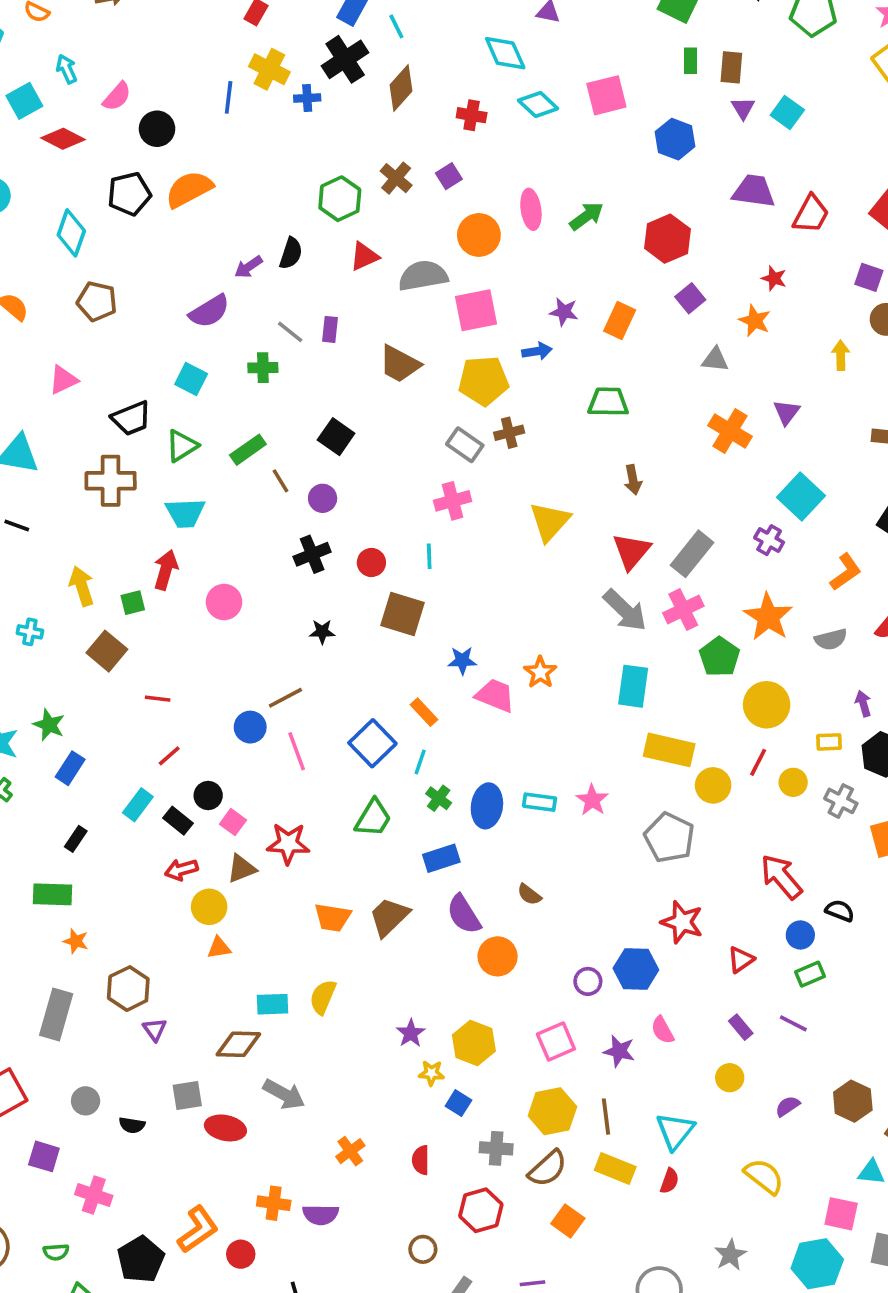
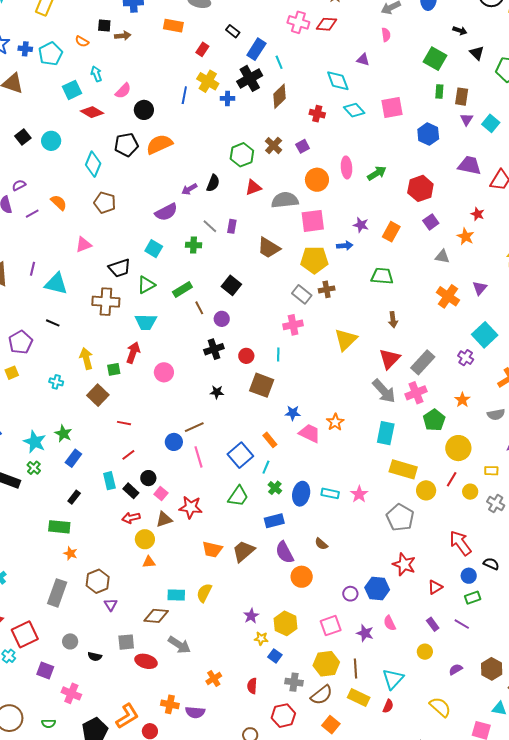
orange star: (768, 617) -> (462, 400), size x0.6
cyan rectangle: (138, 805) -> (109, 481), turned -54

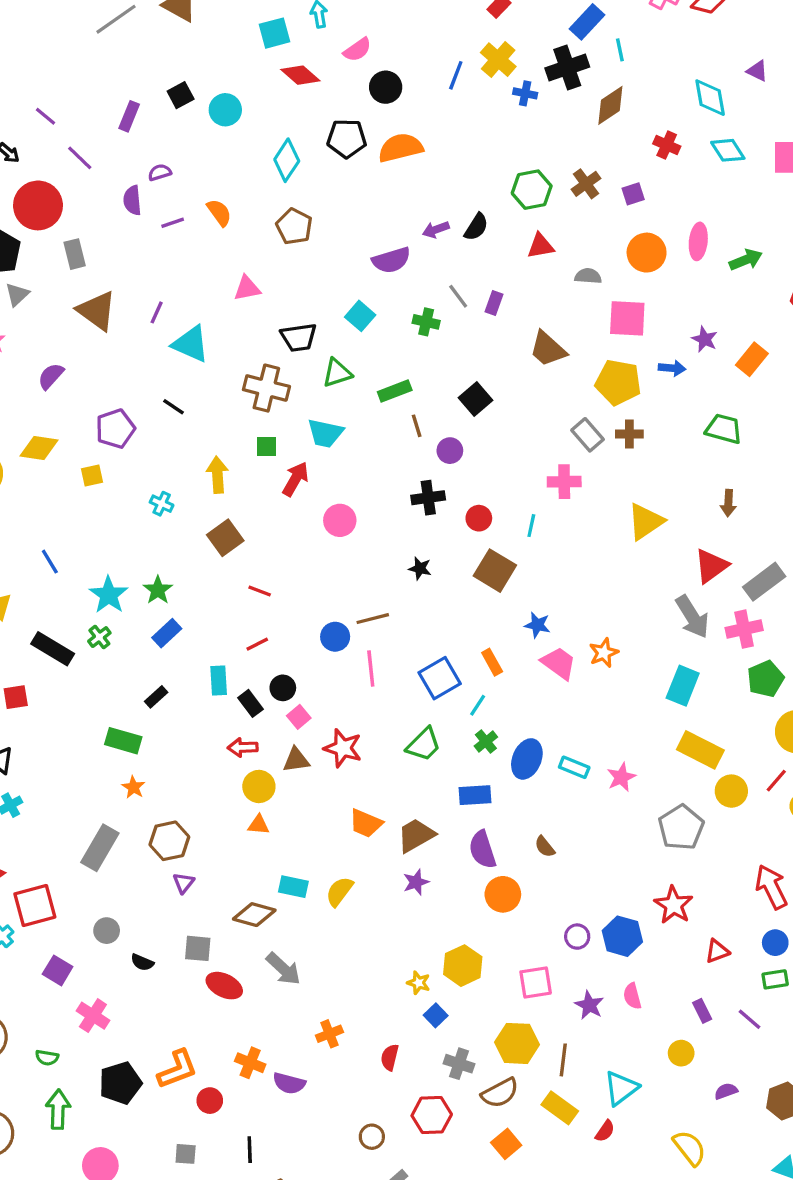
gray semicircle: (285, 200) -> (588, 276), size x0.6
green square: (114, 369) -> (267, 447), moved
purple star: (251, 616) -> (416, 882), moved

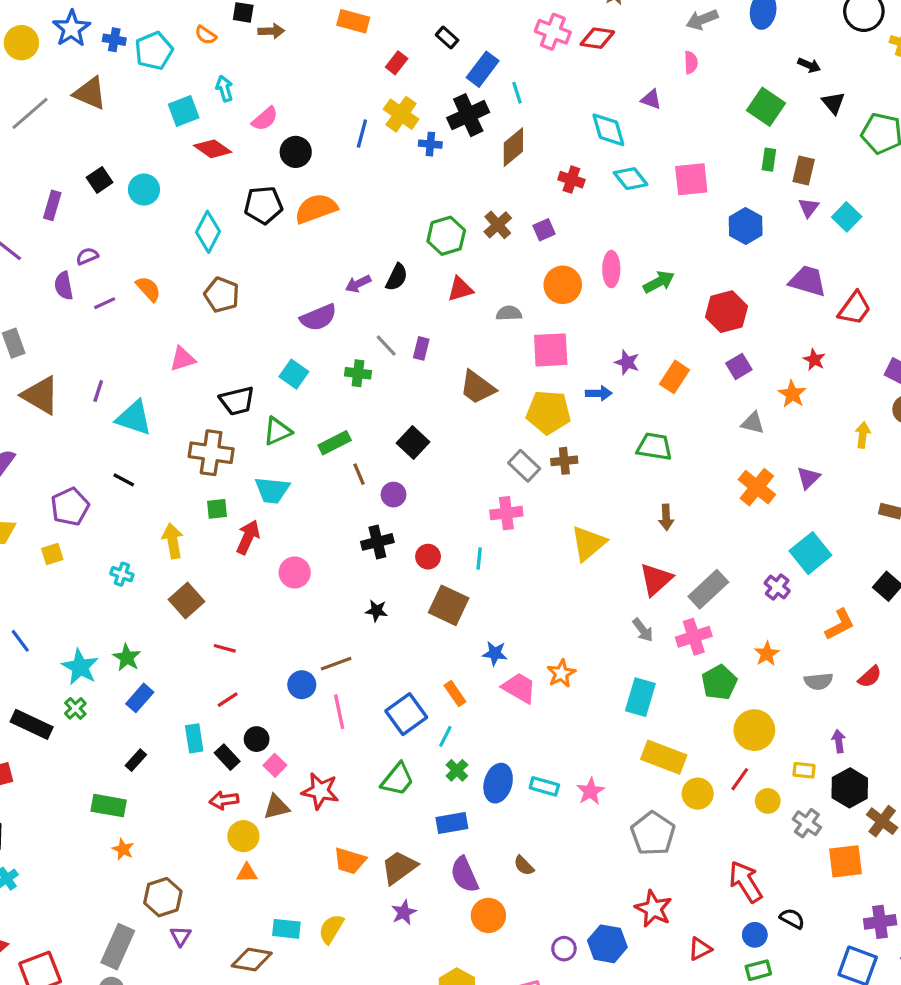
gray arrow: (692, 617) -> (643, 630), size x0.6
gray rectangle: (100, 848) -> (118, 947), moved

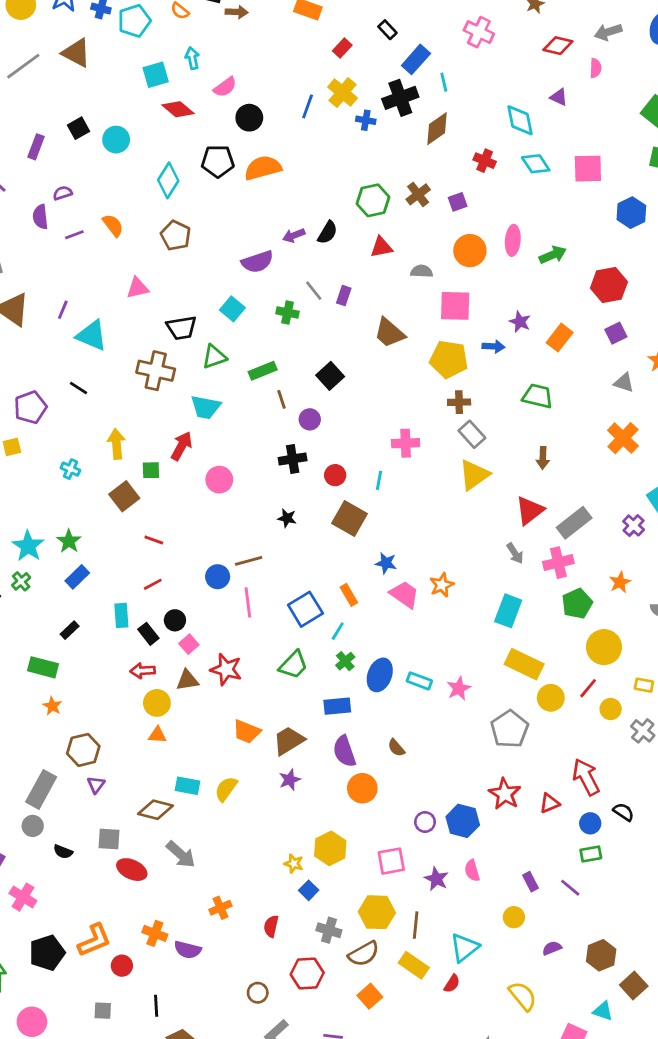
red diamond: (597, 38) -> (558, 46), moved
gray rectangle: (524, 466) -> (472, 434), moved
green square: (217, 509) -> (151, 470), moved
red triangle: (700, 949) -> (550, 803), moved

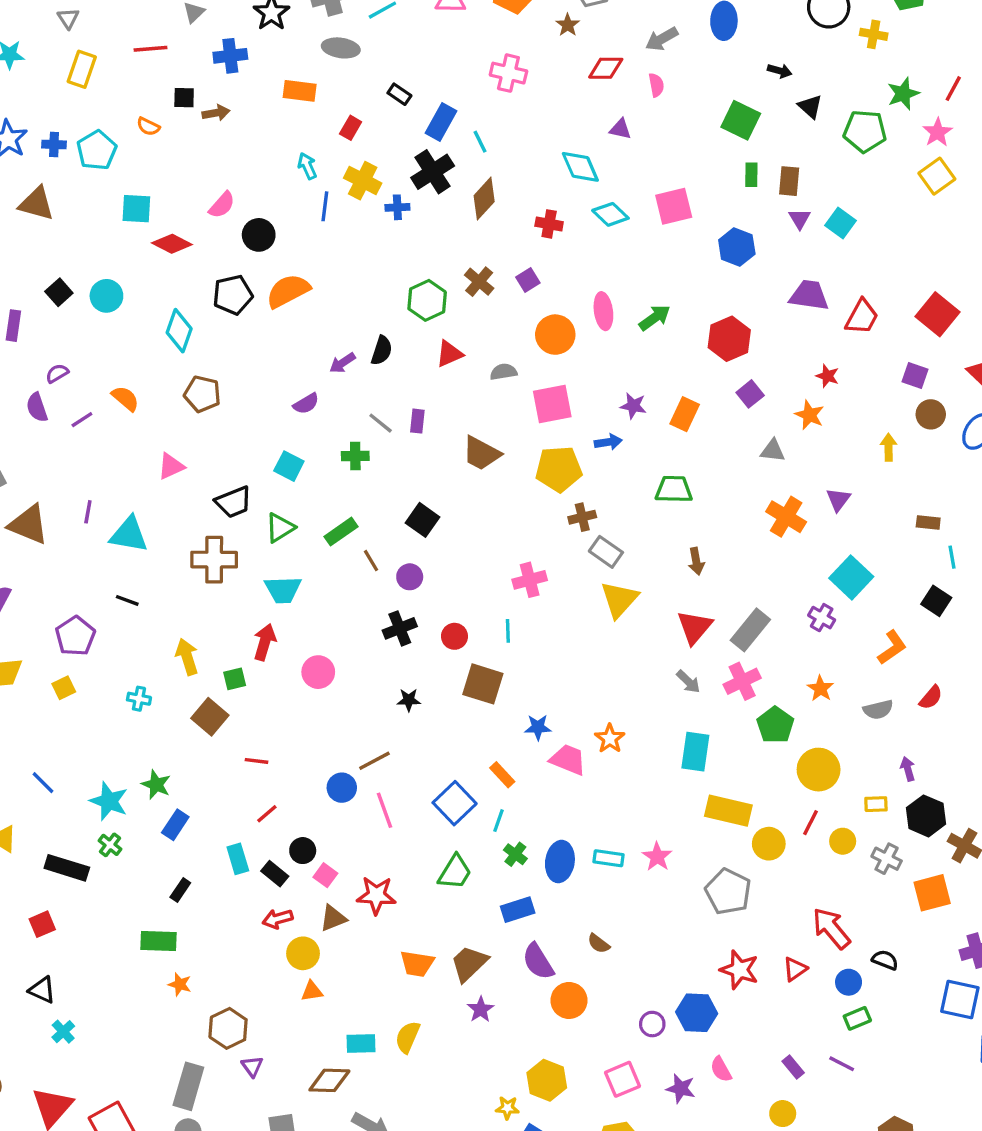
cyan arrow: (192, 58) -> (307, 166), moved
cyan square: (156, 75) -> (136, 209), turned 32
purple semicircle: (257, 262) -> (306, 404), size x0.7

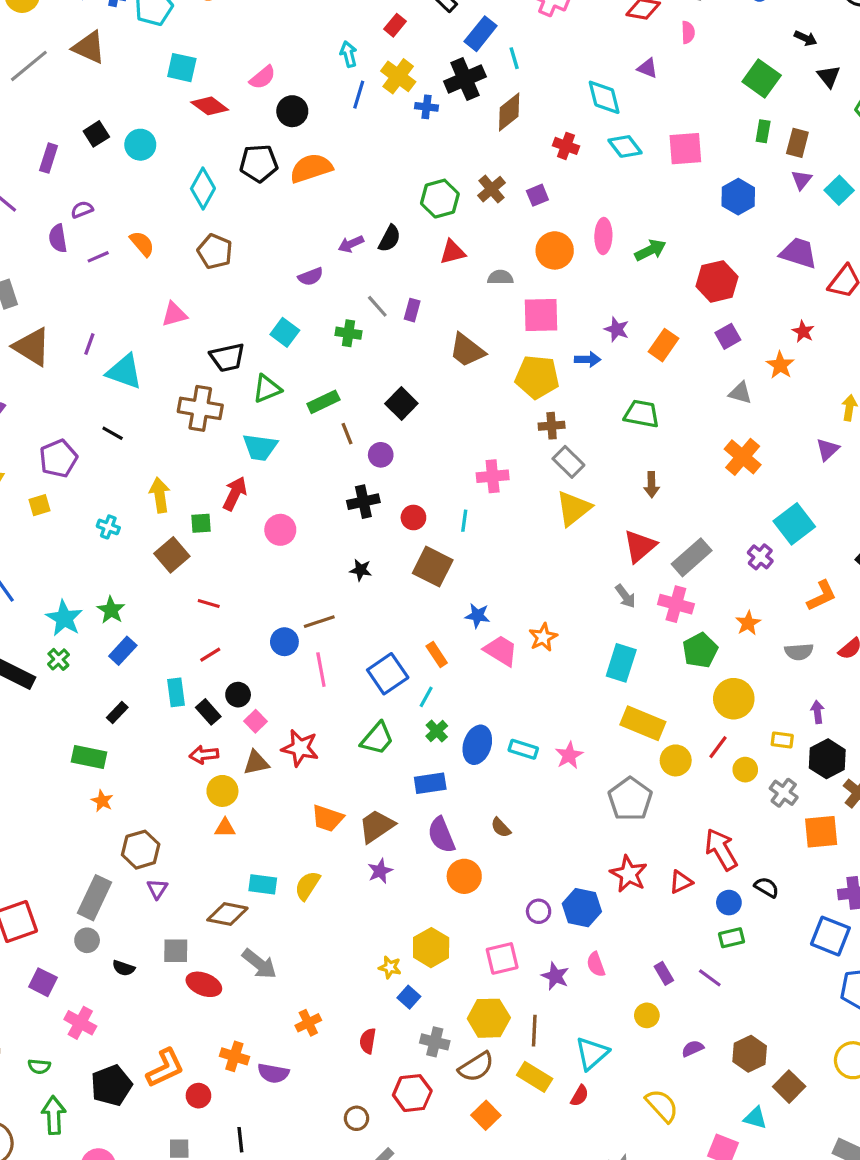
purple triangle: (838, 500) -> (828, 449), moved
pink cross: (742, 681) -> (676, 604), turned 32

